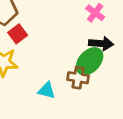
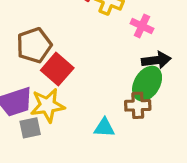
red square: (18, 34) -> (57, 69), size x1.4

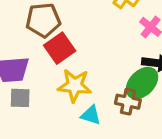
yellow star: (48, 105) -> (75, 86), moved

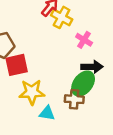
red square: (60, 48) -> (17, 65), turned 30

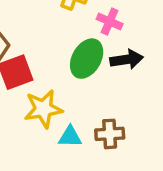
green ellipse: (83, 84) -> (87, 59), moved
brown cross: (74, 99) -> (110, 134), moved

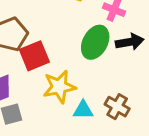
brown cross: (110, 134) -> (117, 107), turned 35

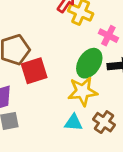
yellow star: (59, 87) -> (83, 91), moved

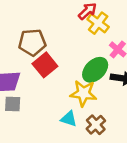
red square: (34, 71) -> (45, 65), turned -35

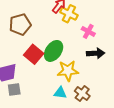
brown pentagon: (32, 42) -> (20, 24), moved
green ellipse: (95, 70) -> (54, 51), moved

